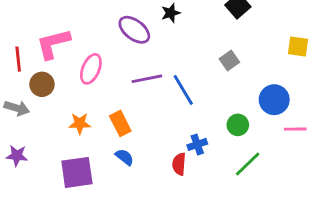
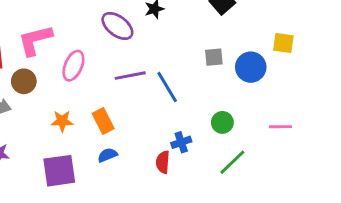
gray square: (229, 61) -> (214, 57), turned 30
blue circle: (274, 100) -> (251, 67), moved
blue semicircle: (125, 157) -> (107, 155), turned -60

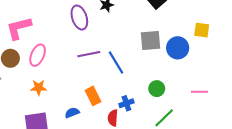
purple ellipse: (117, 26) -> (79, 18), turned 35
gray square: (214, 57) -> (150, 41), size x1.5
pink ellipse: (73, 66) -> (38, 55), moved
orange rectangle: (103, 121) -> (93, 96), moved

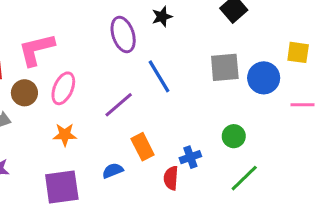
purple line: (89, 54) -> (119, 105), moved, turned -30
blue line: (116, 62) -> (159, 76), moved
pink line: (200, 92) -> (303, 105), moved

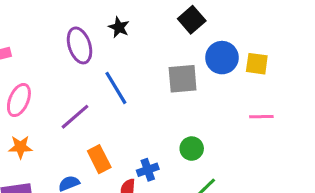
black star: (162, 17) -> (119, 27), turned -30
blue circle: (264, 78) -> (222, 58), moved

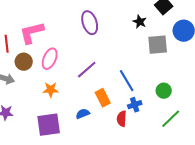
black star: (119, 27) -> (140, 22), moved
blue line: (116, 88) -> (127, 81), moved

